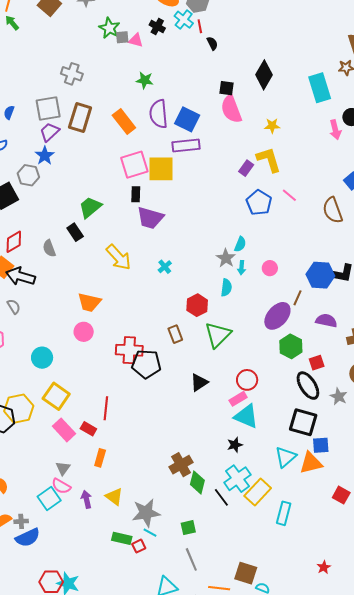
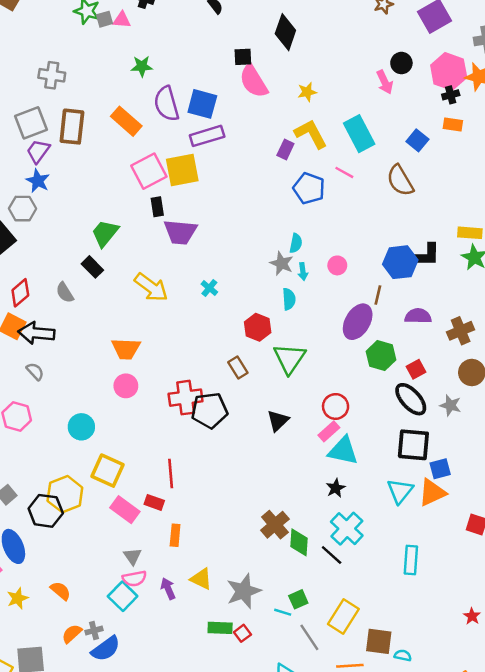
cyan rectangle: (320, 88) -> (359, 134), moved
pink semicircle: (61, 486) -> (134, 579), turned -30
yellow rectangle: (258, 492) -> (343, 617), moved
cyan line: (150, 533) -> (283, 612), moved

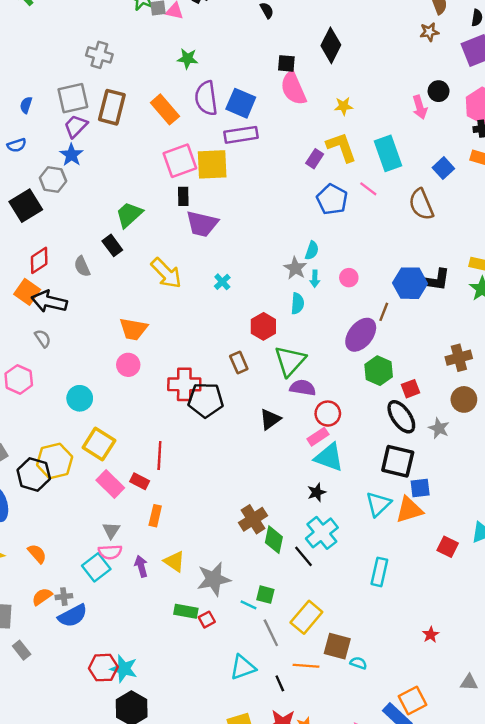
purple semicircle: (418, 316) -> (303, 388), moved
green square: (298, 599) -> (265, 595), turned 30

